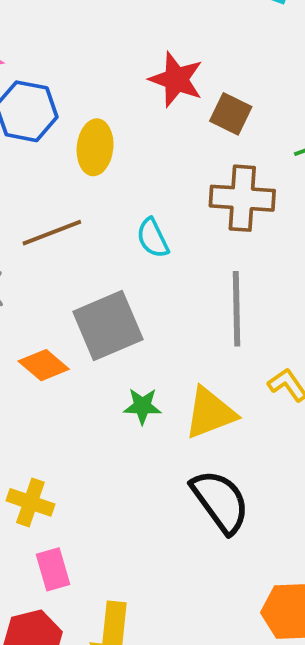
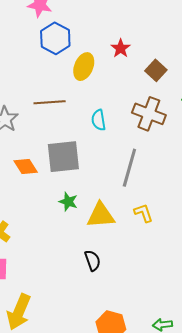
red star: (176, 79) -> (121, 48), moved, size x0.7
black semicircle: (220, 501) -> (93, 261), size x0.6

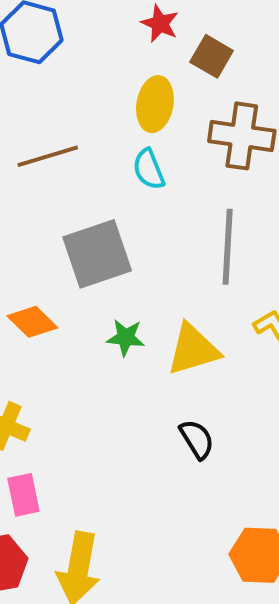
yellow ellipse: (84, 67) -> (155, 104), moved
brown square: (156, 70) -> (212, 56), moved
orange diamond: (26, 167) -> (32, 322), moved

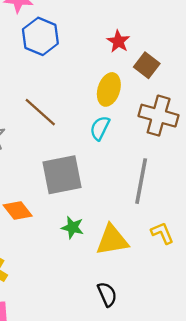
brown line: (48, 156) -> (40, 112), turned 51
cyan semicircle: (149, 169) -> (100, 128), turned 40

